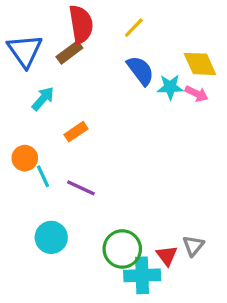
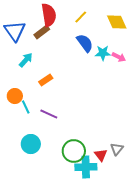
yellow diamond: (200, 64) -> (117, 22), moved

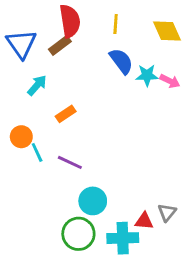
yellow line: (81, 17) -> (116, 24), turned -40
cyan circle: (31, 144) -> (93, 201), moved
green circle: (74, 151) -> (78, 234), moved
red triangle: (101, 155) -> (144, 221), turned -48

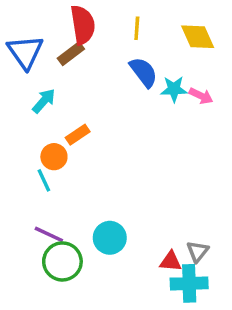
orange circle: (21, 137) -> (54, 157), moved
purple line: (70, 162) -> (49, 234), moved
green circle: (78, 234) -> (62, 261), moved
cyan cross: (123, 238) -> (189, 283), moved

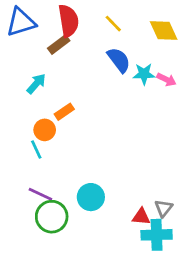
yellow line: (137, 28) -> (113, 24), turned -48
blue triangle: (25, 52) -> (21, 22), moved, turned 48

